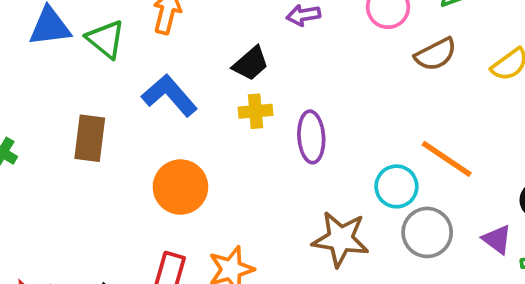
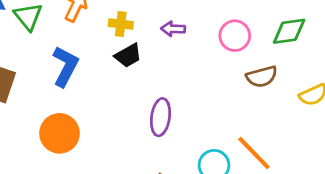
blue L-shape: (169, 95) -> (65, 66), turned 57
yellow cross: (255, 111) -> (121, 24), moved

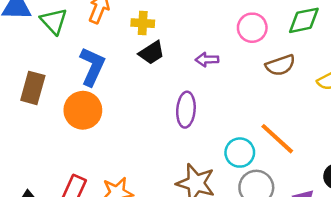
purple arrow: (173, 29) -> (207, 60), moved
orange circle: (60, 133) -> (83, 110), moved

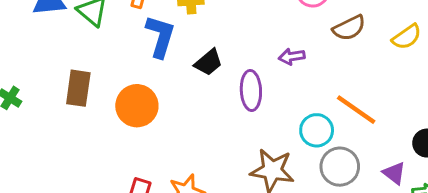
black trapezoid: (152, 53) -> (208, 62), moved
purple arrow: (207, 60) -> (292, 57), moved
blue L-shape: (92, 66) -> (160, 36), moved

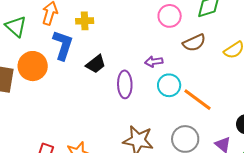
orange circle: (137, 106) -> (33, 66), moved
cyan circle: (317, 130) -> (169, 85), moved

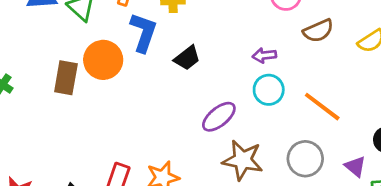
purple ellipse: (125, 84) -> (219, 117), moved, turned 52
cyan circle: (169, 85) -> (269, 90), moved

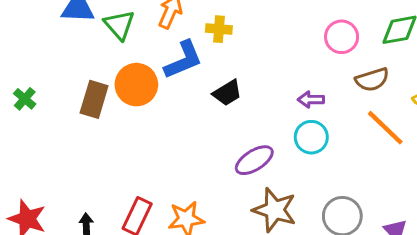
blue L-shape: (144, 32) -> (183, 60), turned 42
orange line: (322, 107) -> (385, 128), moved

